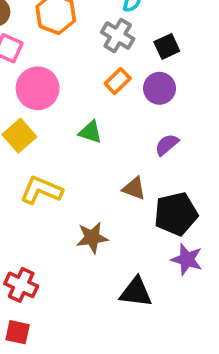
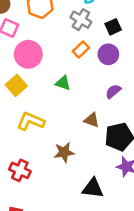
red cross: (21, 285) -> (20, 170), moved

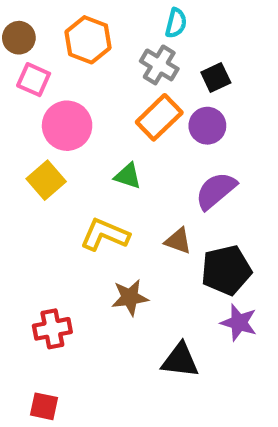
orange rectangle: (81, 49) -> (159, 117), size x1.5
purple semicircle: (113, 91) -> (216, 191), size x1.5
yellow L-shape: (31, 121) -> (105, 235), moved
red cross: (20, 170) -> (52, 329), turned -36

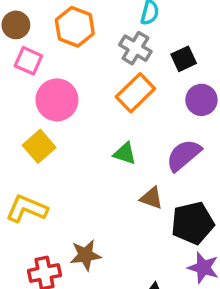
purple circle: (207, 126) -> (201, 100), moved
green triangle: (128, 176) -> (125, 153), moved
yellow L-shape: (105, 235) -> (27, 209), moved
brown star: (130, 297) -> (85, 255), moved

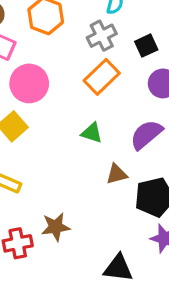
gray cross: (135, 48) -> (102, 36), turned 32
brown triangle: (152, 198) -> (117, 174), turned -35

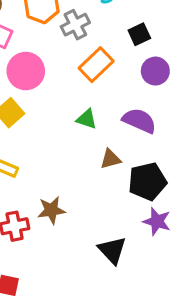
gray cross: (102, 36) -> (75, 25), moved
purple semicircle: (146, 135) -> (139, 121), turned 64
black triangle: (118, 268) -> (112, 250), turned 40

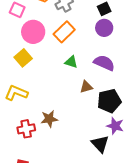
orange rectangle: (96, 65) -> (64, 32), moved
purple circle: (155, 71) -> (104, 28), moved
black triangle: (112, 250) -> (100, 144), moved

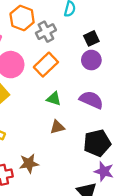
brown triangle: (86, 87) -> (57, 127), moved

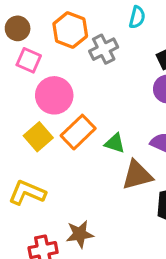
orange rectangle: (46, 65) -> (78, 132), moved
brown triangle: (57, 127) -> (137, 175), moved, size x1.5

